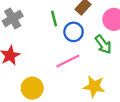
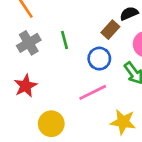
green line: (54, 19) -> (65, 40), moved

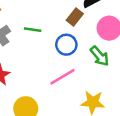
green line: (65, 40) -> (33, 30), turned -63

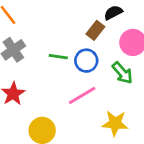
green line: (33, 30) -> (58, 57), moved

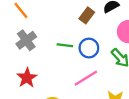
brown rectangle: (95, 30) -> (87, 15), moved

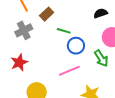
brown rectangle: (87, 15) -> (47, 14), moved
green line: (65, 45) -> (64, 31), moved

